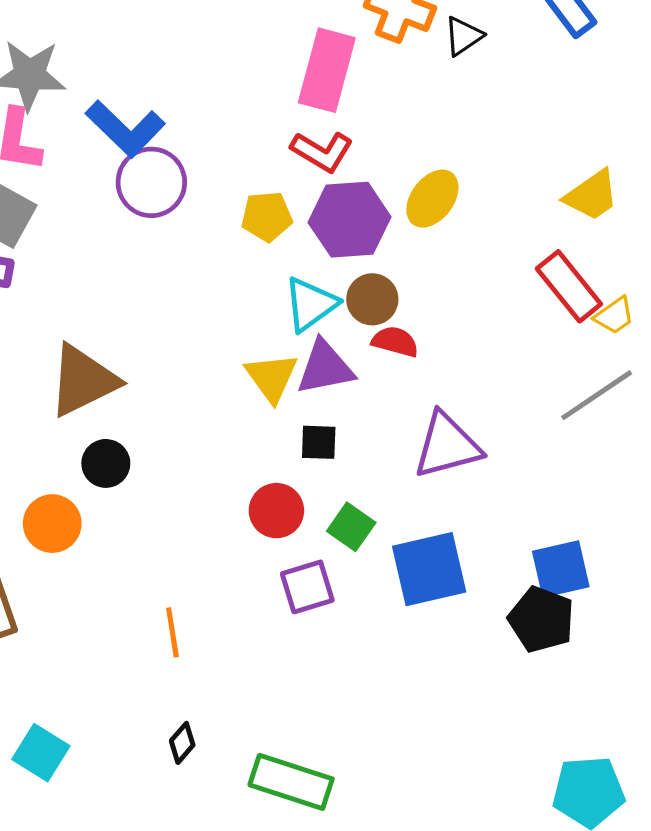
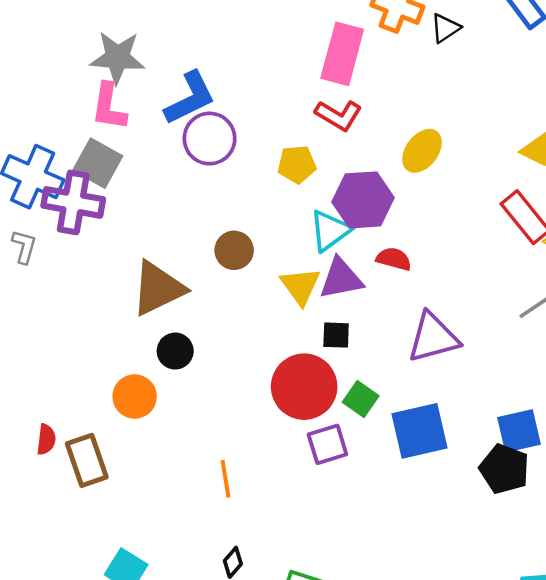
blue L-shape: (125, 129) -> (190, 98), turned -70
purple hexagon: (350, 220) -> (363, 200), moved
brown circle: (372, 299) -> (234, 250), moved
red circle: (276, 511) -> (304, 387), size x1.6

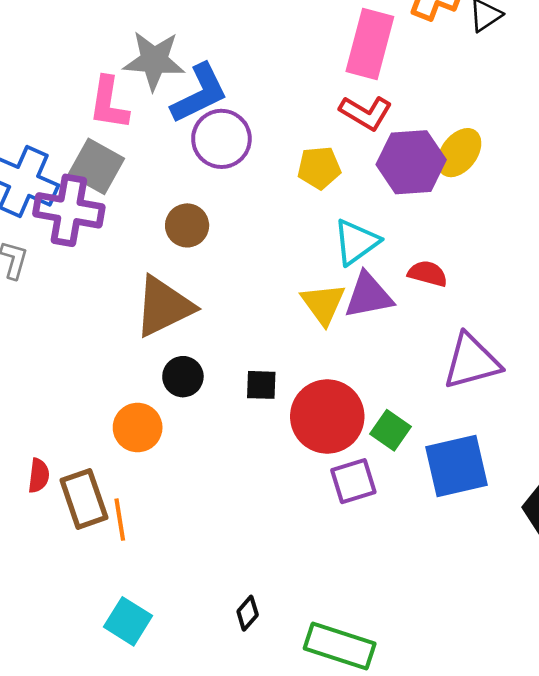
gray star: (117, 58) -> (154, 61), moved
purple hexagon: (363, 200) -> (411, 162), moved
brown circle: (234, 250) -> (187, 225), moved
black square: (336, 335) -> (261, 385), moved
orange line: (226, 479) -> (120, 520), moved

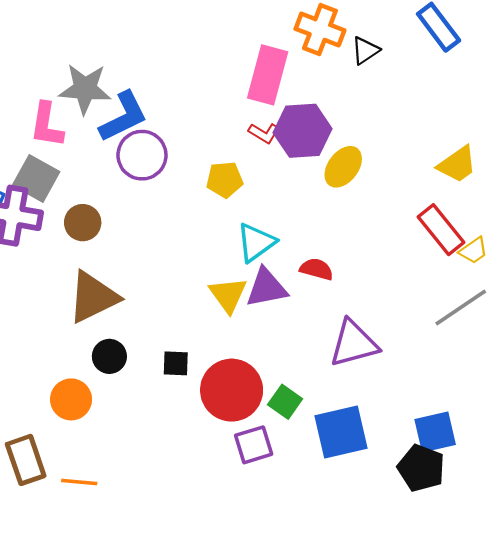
red L-shape: (366, 113) -> (264, 133), size x0.7
purple hexagon: (411, 162) -> (303, 131), moved
brown circle: (187, 225) -> (83, 223), moved
orange line: (120, 520) -> (79, 482), moved, turned -76

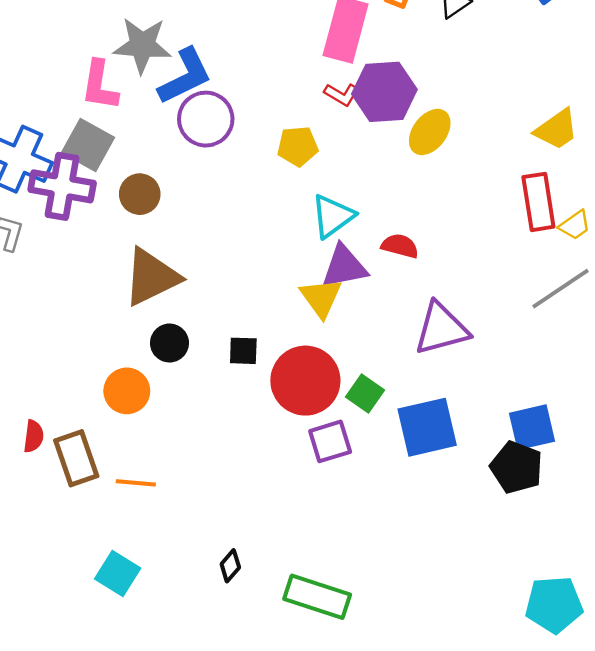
red rectangle: (441, 230) -> (538, 202), turned 30
yellow triangle: (228, 295) -> (321, 298), moved

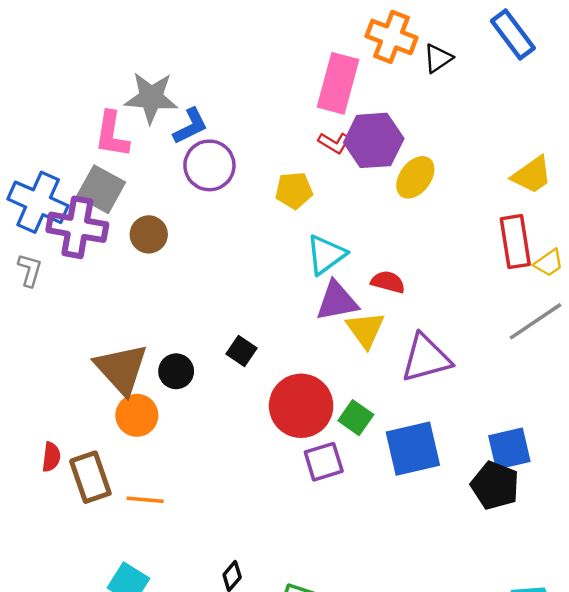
blue L-shape: (185, 76) -> (190, 126), size x0.7
brown triangle: (151, 277) -> (121, 369), moved, turned -46
yellow triangle: (321, 298) -> (365, 330), moved
black square: (243, 351) -> (242, 351), moved, turned 32

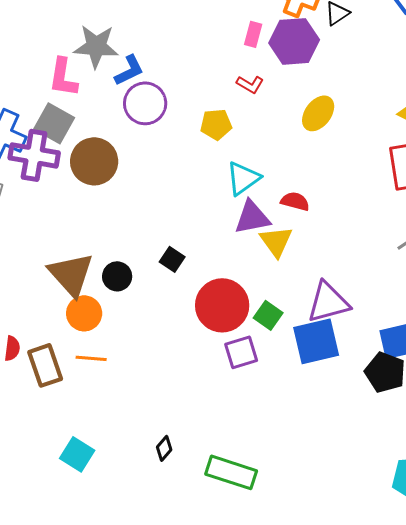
pink rectangle: (338, 83) -> (253, 34), size x0.5
purple hexagon: (374, 140) -> (294, 41), moved
brown circle: (149, 234) -> (94, 161), size x1.5
purple triangle: (426, 358) -> (328, 302), moved
orange line: (145, 500) -> (91, 358), moved

